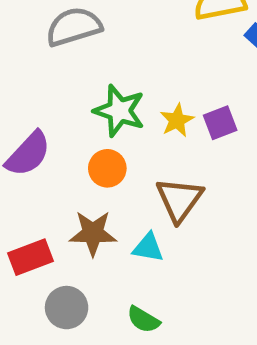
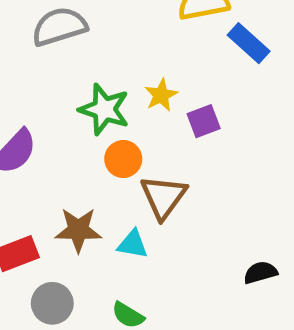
yellow star: (177, 120) -> (161, 95), moved
orange circle: (107, 168) -> (123, 159), moved

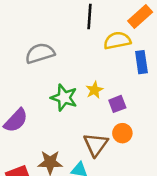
blue rectangle: (249, 43) -> (141, 62), turned 40
orange circle: (123, 159) -> (122, 133), moved

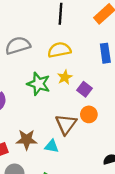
yellow semicircle: (117, 41) -> (59, 50), moved
purple square: (117, 104) -> (84, 89), turned -32

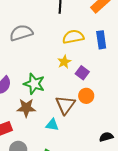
yellow semicircle: (59, 50) -> (73, 37), moved
green star: (39, 84) -> (34, 84), moved
brown star: (27, 140) -> (26, 108), moved

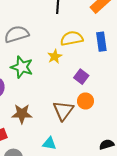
yellow star: (64, 62) -> (55, 56), moved
green star: (34, 84) -> (22, 67), moved
cyan triangle: (52, 125) -> (49, 143), moved

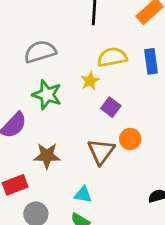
purple square: (81, 77) -> (111, 107), moved

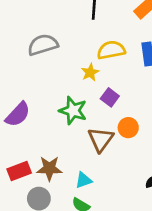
green star: (47, 95) -> (73, 111), moved
brown star: (47, 156) -> (49, 168), moved
cyan triangle: (83, 195) -> (84, 180), turned -30

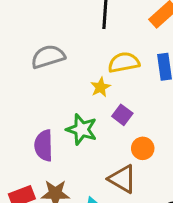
purple semicircle: (18, 114) -> (44, 145), moved, turned 136
brown triangle: (101, 139) -> (122, 179), moved, turned -36

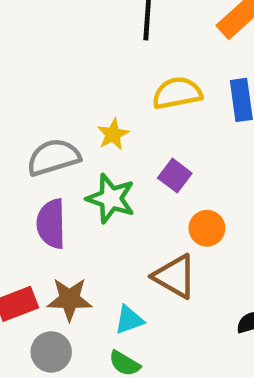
gray semicircle: (48, 57) -> (53, 157), moved
yellow star: (100, 87) -> (113, 134), moved

